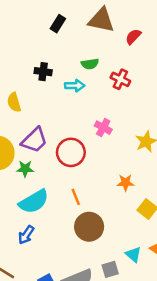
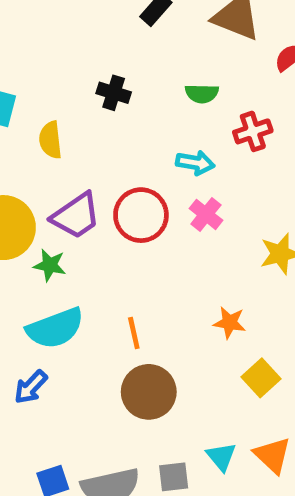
red cross: (120, 79) -> (253, 131), turned 36
cyan arrow: (75, 86) -> (195, 163), moved
red circle: (71, 152) -> (141, 215), moved

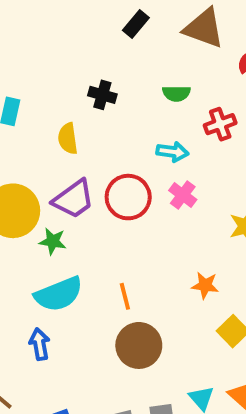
yellow semicircle: (50, 140) -> (68, 139), moved
blue arrow: (31, 387) -> (40, 344), turned 128

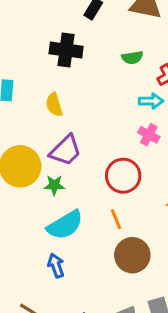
black cross: (102, 95) -> (66, 50), moved, size x1.5
cyan arrow: (173, 152) -> (151, 101), moved
red circle: (128, 197) -> (123, 176), moved

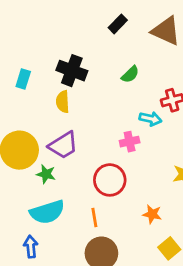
black cross: (66, 50) -> (72, 71), moved
green semicircle: (132, 58) -> (130, 74), moved, turned -48
pink cross: (149, 135) -> (130, 142), moved, turned 36

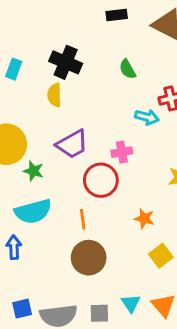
black rectangle: (118, 24) -> (117, 15), turned 36
green semicircle: (130, 74) -> (127, 69), turned 102
pink cross: (130, 142) -> (122, 152), moved
purple trapezoid: (63, 145) -> (72, 144), moved

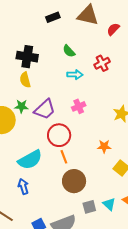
cyan arrow: (147, 117) -> (75, 75), moved
green star: (33, 171) -> (21, 106), moved
red circle: (101, 180) -> (59, 135), moved
gray square: (99, 313) -> (89, 207), moved

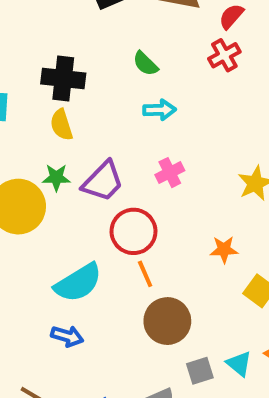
red cross: (102, 63) -> (224, 55), moved
blue arrow: (23, 186) -> (67, 336), turned 126

